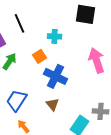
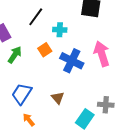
black line: (20, 23) -> (36, 17), moved, turned 60
blue cross: (56, 76) -> (72, 61), moved

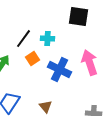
black line: (36, 17) -> (24, 39), moved

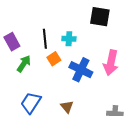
black line: (24, 39) -> (45, 39), turned -42
pink arrow: (90, 63) -> (111, 63), turned -150

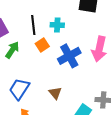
blue cross: (81, 70) -> (69, 56), turned 35

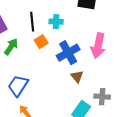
brown triangle: (55, 93) -> (77, 77), moved

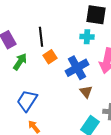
cyan cross: (56, 22) -> (87, 37), moved

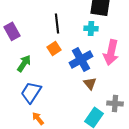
black line: (41, 37) -> (57, 23), moved
green arrow: (20, 62) -> (24, 63), moved

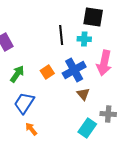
black line: (57, 23) -> (61, 35), moved
orange square: (54, 48) -> (47, 72), moved

